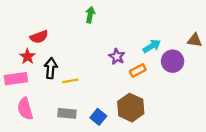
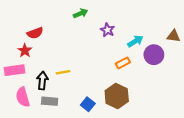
green arrow: (90, 15) -> (81, 13), turned 56
purple star: (117, 57) -> (107, 30), moved
black arrow: (51, 68) -> (42, 81), moved
gray rectangle: (67, 113) -> (50, 101), moved

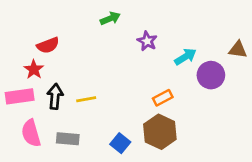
orange rectangle: (123, 63) -> (163, 98), moved
black arrow: (42, 81) -> (55, 96), moved

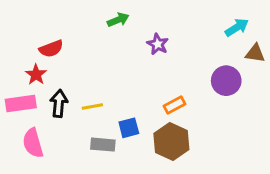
cyan arrow: (185, 57) -> (237, 27), moved
gray rectangle: (68, 139) -> (103, 145), moved
blue square: (120, 143) -> (129, 128), moved, turned 36

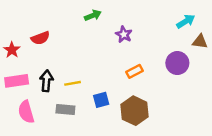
red star: (36, 75) -> (12, 50), moved
orange rectangle: (174, 105) -> (134, 71), moved
gray rectangle: (103, 145) -> (65, 109), moved

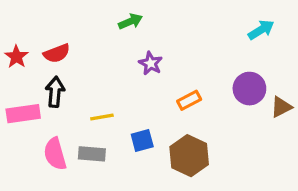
purple star: (124, 34) -> (151, 63), moved
brown triangle: (200, 42) -> (281, 107), moved, turned -35
red star: (12, 50) -> (16, 57), moved
black arrow: (46, 81) -> (55, 92), moved
pink semicircle: (26, 112) -> (55, 154), moved

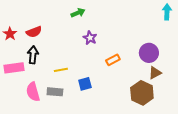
cyan arrow: (261, 30) -> (167, 12), moved, turned -56
brown triangle: (281, 107) -> (155, 73), moved
brown hexagon: (189, 156) -> (142, 93), moved

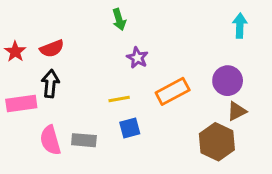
cyan arrow: (167, 12) -> (240, 26), moved
green arrow: (78, 13) -> (119, 20), turned 96
orange rectangle: (113, 60) -> (173, 91), size x1.5
yellow line: (61, 70) -> (119, 99), moved

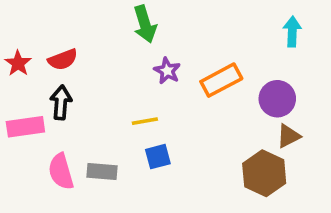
green arrow: (119, 20) -> (145, 24), size x1.4
orange rectangle: (173, 91) -> (221, 80), moved

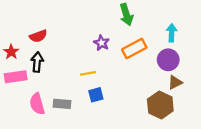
green arrow: (145, 24) -> (126, 15), moved
cyan arrow: (292, 32) -> (172, 33), moved
red star: (18, 63) -> (11, 52), moved

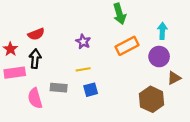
purple star: (102, 43) -> (83, 42), moved
brown triangle: (175, 82) -> (174, 78), moved
gray rectangle: (62, 104) -> (59, 88), moved

